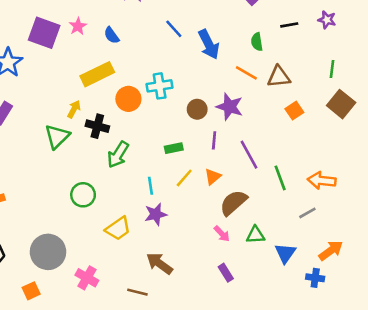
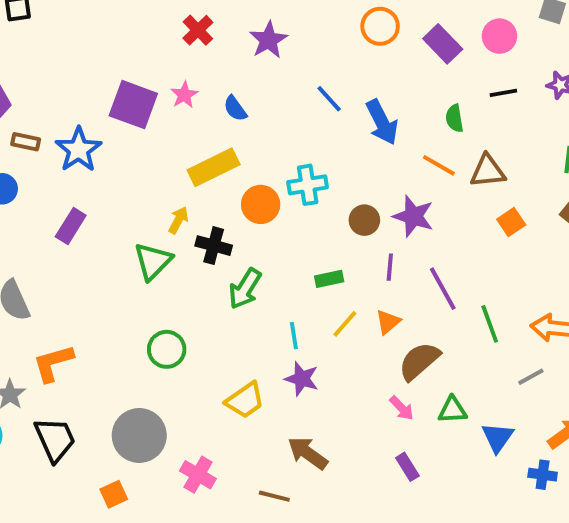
green circle: (83, 195) -> (167, 349), moved
purple star: (156, 214) -> (302, 379), turned 30

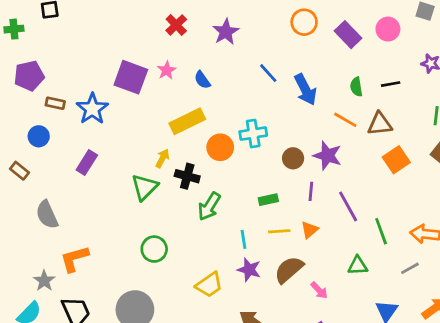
black line: (503, 93) -> (391, 84), moved
orange square: (511, 222) -> (396, 160), size x1.4
yellow line: (345, 324) -> (279, 231), turned 45
brown semicircle: (419, 361) -> (289, 270), moved
green triangle: (452, 410) -> (358, 266), moved

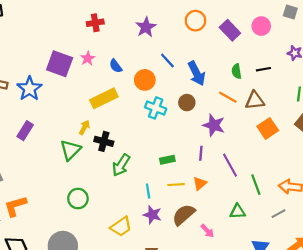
red cross: (176, 25) -> (95, 23), turned 35
purple star: (226, 32) -> (146, 27), moved
cyan cross: (253, 134) -> (156, 108), turned 30
orange circle: (220, 147) -> (145, 80), moved
brown circle: (293, 158) -> (187, 103), moved

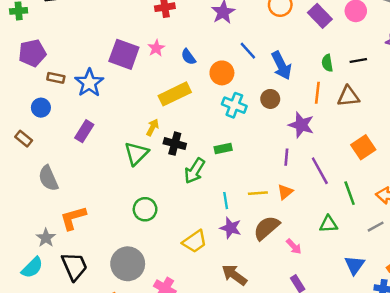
orange line: (228, 97) -> (317, 93), turned 66
orange square: (268, 128) -> (363, 147), moved
green rectangle: (167, 160) -> (223, 149), moved

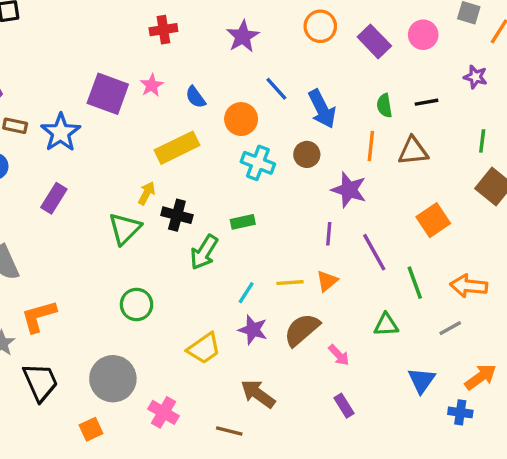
cyan line: (226, 201) -> (246, 293), turned 42

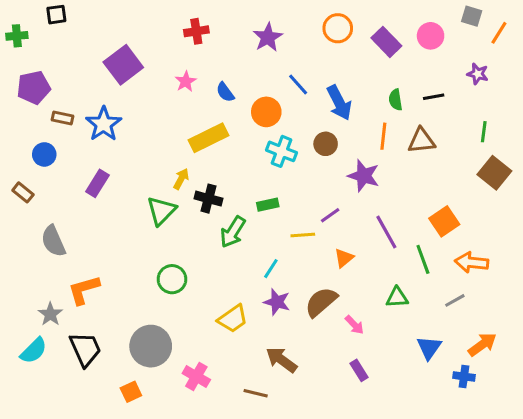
purple square: (108, 94) -> (123, 65), moved, turned 33
orange square: (433, 220) -> (444, 221), moved
purple line: (329, 234) -> (330, 215), moved, turned 50
yellow line: (290, 283) -> (303, 235), moved

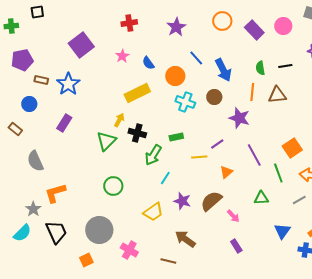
cyan line: (271, 269) -> (165, 178), moved

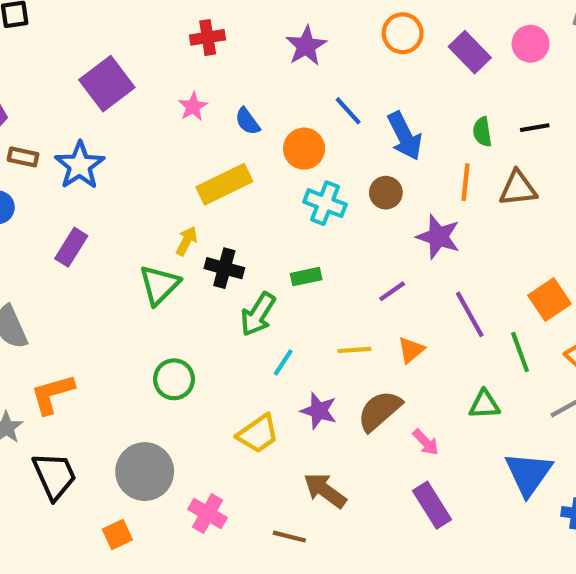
yellow line: (199, 157) -> (354, 350), moved
blue triangle: (282, 231) -> (528, 474), size x1.4
purple rectangle: (236, 246) -> (432, 505), size x1.5

